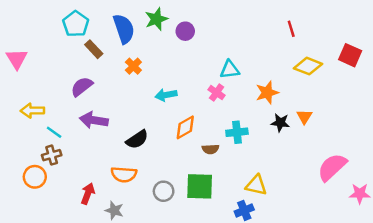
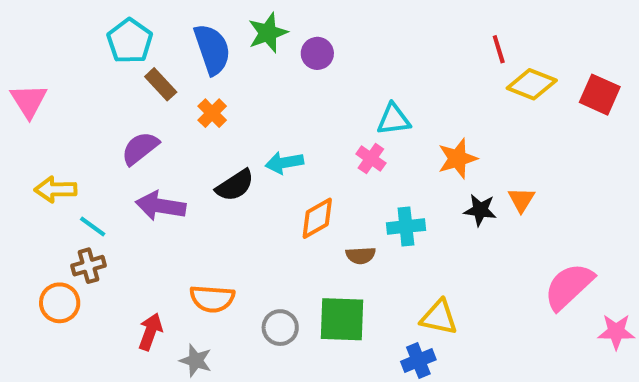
orange cross: (133, 66) -> (212, 113), moved
yellow diamond: (308, 66) -> (532, 84), moved
black semicircle: (137, 139) -> (235, 185), moved

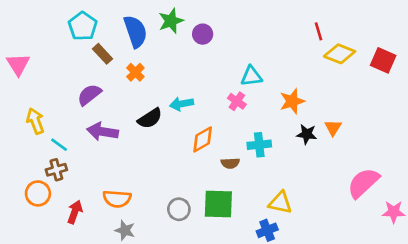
yellow arrow: (56, 189) -> (35, 121), turned 70
orange semicircle: (212, 299) -> (117, 199), moved
red arrow: (150, 332) -> (75, 212), moved

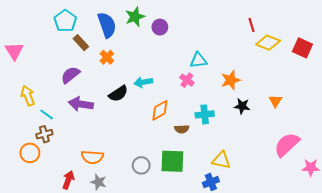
orange triangle: (333, 128) -> (275, 101), moved
red arrow: (75, 212) -> (68, 180), moved

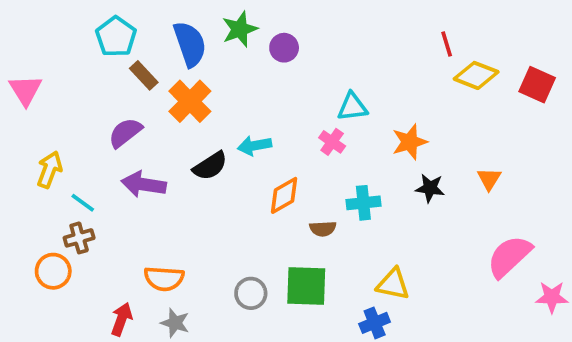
orange cross: (107, 57) -> (190, 101), size x1.6
yellow arrow: (28, 96) -> (49, 170), turned 42

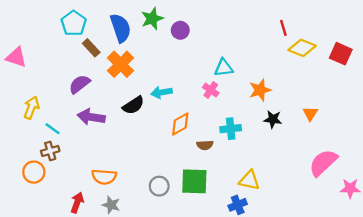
pink triangle: (25, 90) -> (16, 57), turned -40

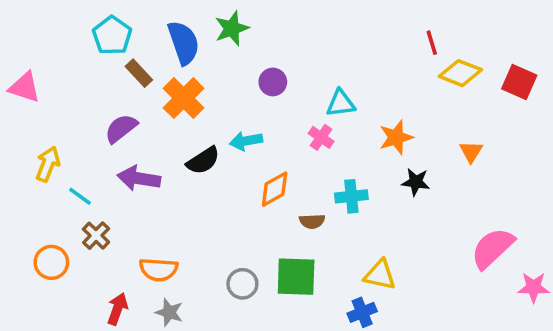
purple circle: (180, 30) -> (273, 82), moved
orange triangle: (310, 113) -> (471, 152), moved
brown cross: (50, 151) -> (96, 236), moved, turned -30

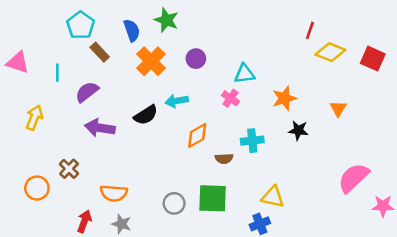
green star: (232, 28) -> (166, 20), turned -30
blue semicircle: (184, 43) -> (132, 30), size x0.7
red line: (432, 43) -> (310, 30), turned 36
orange cross: (184, 98) -> (151, 61), moved
cyan line: (80, 196) -> (57, 73), moved, turned 54

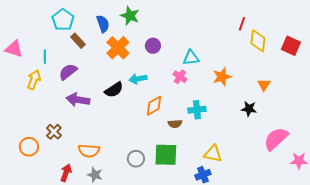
yellow diamond: (330, 52) -> (258, 41), turned 75
yellow arrow: (34, 118) -> (34, 80), moved
black star: (298, 130) -> (249, 109), moved

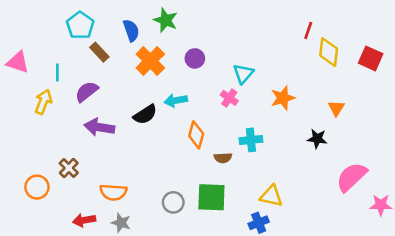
cyan triangle: (191, 58) -> (243, 74), turned -42
orange diamond: (154, 106) -> (196, 135), turned -45
red arrow: (66, 173) -> (84, 220), turned -120

